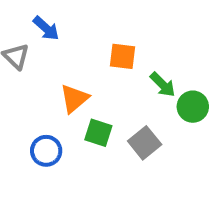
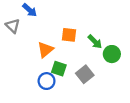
orange square: (122, 56) -> (69, 35), moved
blue circle: (46, 151) -> (47, 81), moved

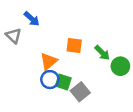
gray square: (85, 74) -> (80, 92), moved
blue circle: (47, 81) -> (50, 80), moved

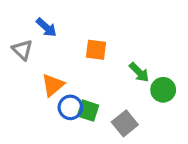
orange square: (74, 46) -> (96, 50), moved
orange triangle: (49, 61) -> (53, 85), moved
gray square: (80, 92) -> (125, 123), moved

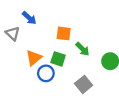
green arrow: (139, 72) -> (82, 49), moved
green square: (88, 111) -> (58, 59), moved

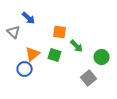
blue circle: (46, 73) -> (25, 69), moved
gray square: (84, 84) -> (89, 78), moved

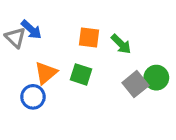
blue arrow: (29, 18) -> (31, 30), moved
green arrow: (77, 46) -> (121, 44), moved
gray square: (89, 78) -> (135, 84), moved

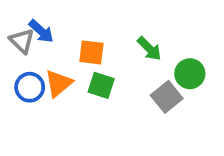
orange square: (89, 38) -> (91, 52), moved
green circle: (156, 78) -> (190, 74), moved
blue circle: (33, 97) -> (30, 87), moved

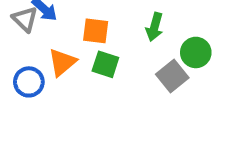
green arrow: (149, 49) -> (155, 27), turned 60
blue circle: (30, 87) -> (29, 82), moved

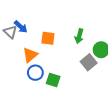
green square: (105, 64) -> (53, 80), moved
blue circle: (29, 82) -> (35, 73), moved

